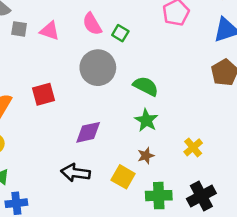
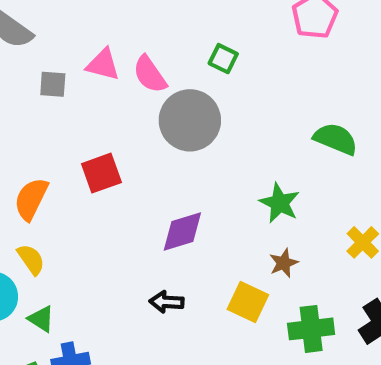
pink semicircle: (92, 24) -> (150, 74), moved
gray square: (19, 29) -> (53, 84), moved
green semicircle: (146, 86) -> (336, 139), moved
black arrow: (75, 173) -> (167, 302), size x0.7

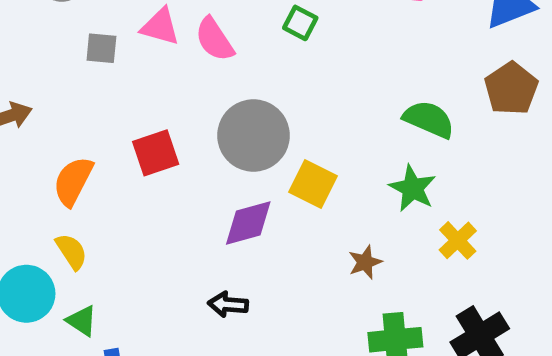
gray circle: (190, 120) -> (253, 135), moved
green star: (280, 203) -> (412, 188), moved
yellow square: (248, 302) -> (313, 184), moved

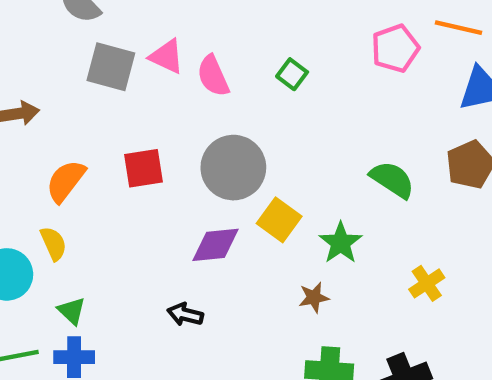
gray square: (101, 48) -> (111, 67), size x1.6
green star: (412, 188) -> (341, 243), moved
yellow cross: (458, 240) -> (427, 283), moved
green triangle: (82, 321) -> (72, 311), moved

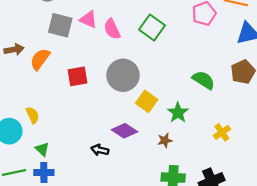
green square: (292, 74) -> (152, 28), size x1.6
orange semicircle: (66, 181) -> (40, 59), moved
purple diamond: (216, 245) -> (124, 131), moved, turned 40

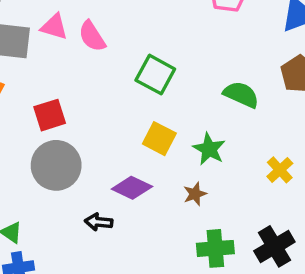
green square: (152, 28) -> (155, 75), moved
gray circle: (123, 75) -> (56, 165), moved

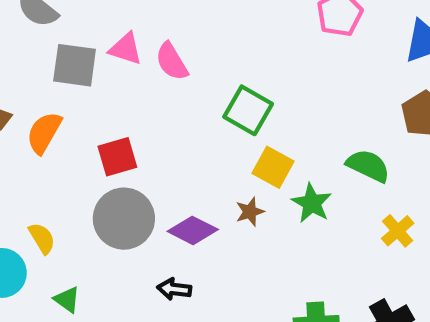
green semicircle: (241, 95) -> (368, 166), moved
yellow square: (159, 139) -> (273, 167), moved
purple diamond: (132, 188) -> (193, 230), moved
brown star: (195, 194) -> (250, 212), moved

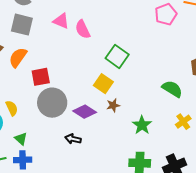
gray square: (75, 65) -> (22, 25), moved
red square: (117, 157) -> (41, 77), moved
yellow square: (273, 167) -> (103, 84), moved
green star: (312, 203) -> (142, 125), moved

